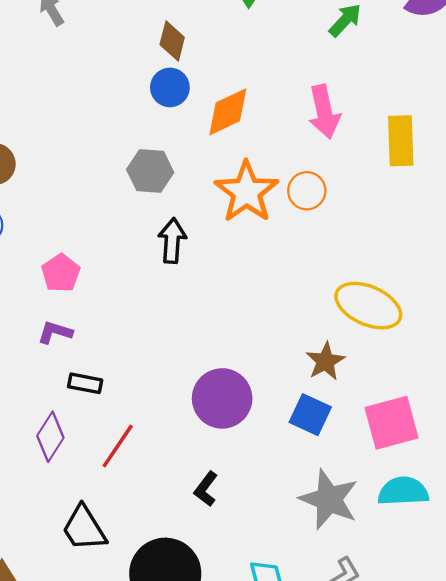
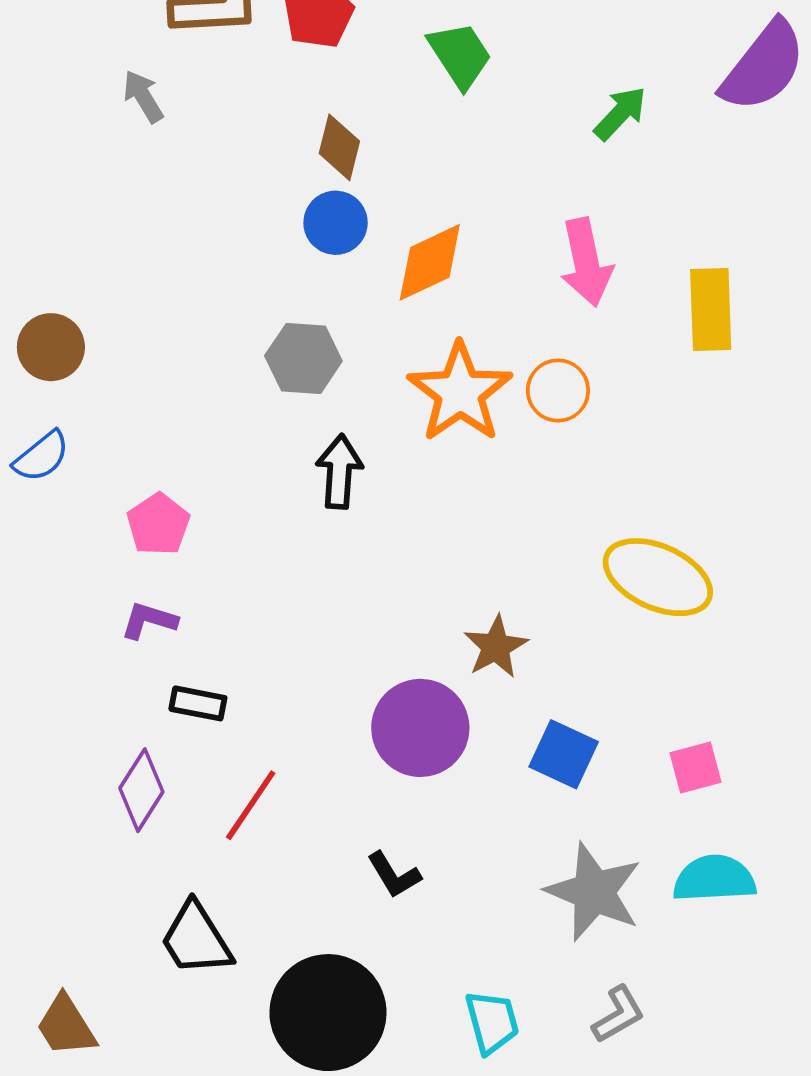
brown star: (325, 361) -> (496, 647), moved
pink square: (392, 423) -> (696, 767), size x0.6
black L-shape: (206, 489) -> (394, 875), turned -68

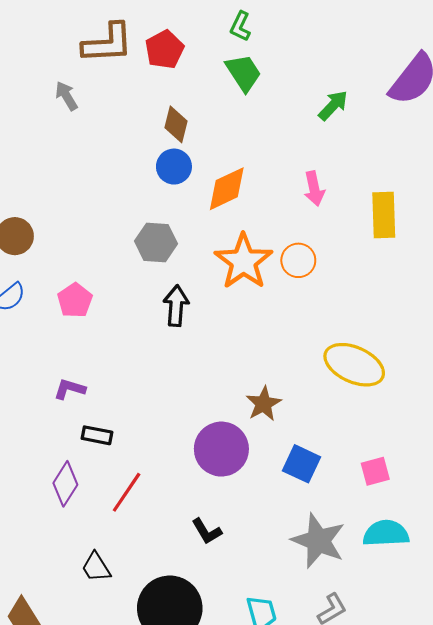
pink arrow: (586, 262) -> (314, 189), size x0.7
pink pentagon: (158, 524) -> (75, 300), moved
black trapezoid: (196, 939) -> (96, 567), size x0.7

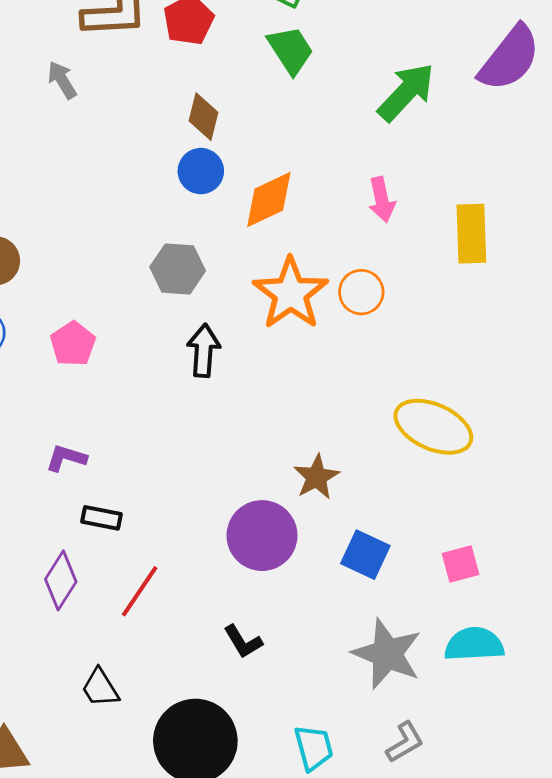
green arrow: (333, 105) -> (406, 92), size x1.5

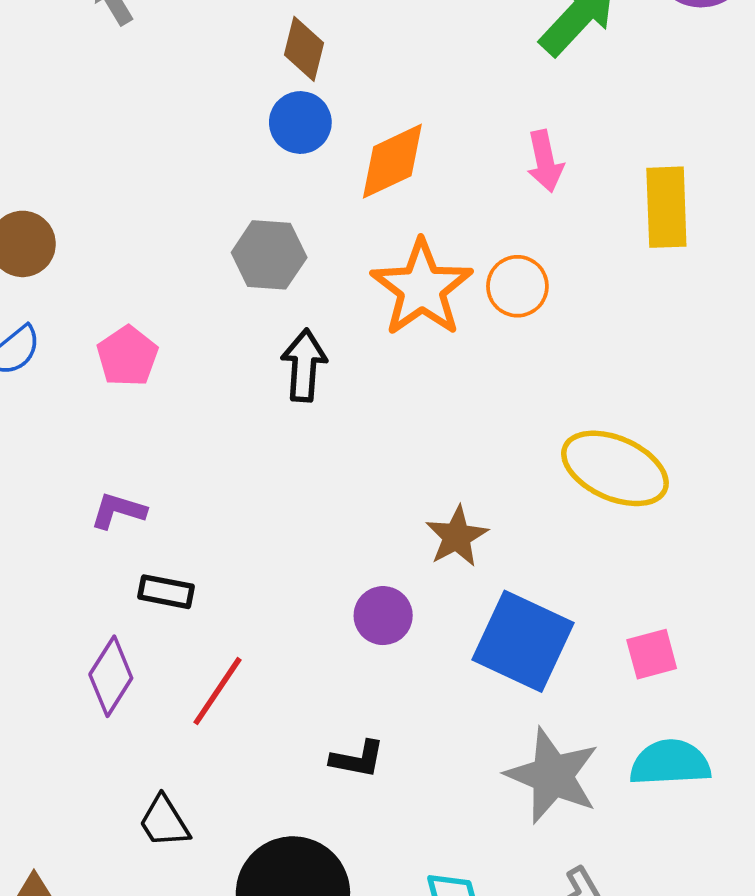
purple circle: (262, 536) -> (383, 616), size x0.6
blue square: (365, 555) -> (523, 641), size x1.5
black L-shape: (243, 642) -> (357, 759), turned -48

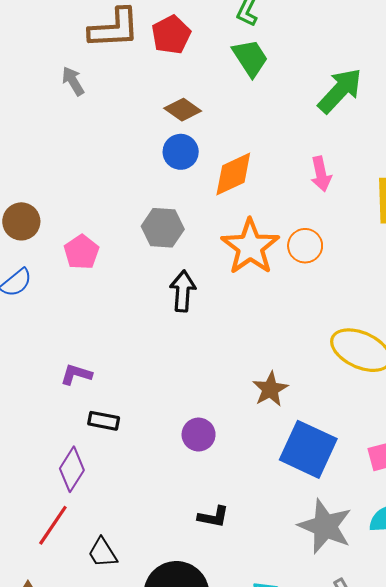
brown diamond: (304, 49) -> (183, 110), turned -69
pink pentagon: (127, 356) -> (81, 252), moved
purple circle: (383, 616) -> (199, 435), moved
red line: (218, 691) -> (53, 525), moved

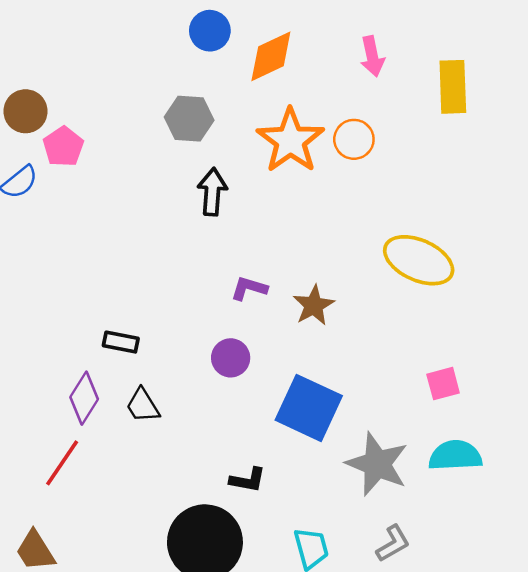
pink pentagon: (81, 252) -> (63, 147), moved
purple L-shape: (76, 374) -> (249, 288), moved
blue square: (308, 449) -> (309, 408), moved
black L-shape: (213, 517) -> (248, 480), moved
black trapezoid: (103, 553) -> (143, 406), moved

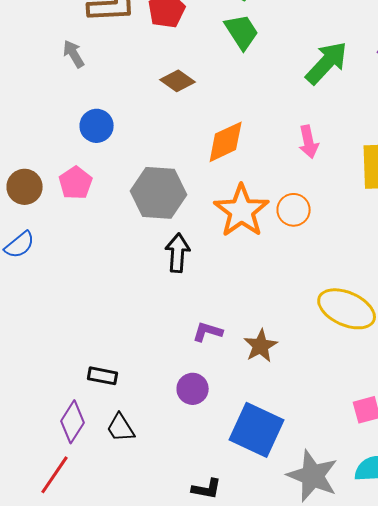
blue circle: (210, 31) -> (97, 126), moved
gray hexagon: (189, 119) -> (159, 193), size x1.4
pink pentagon: (63, 147) -> (76, 183), moved

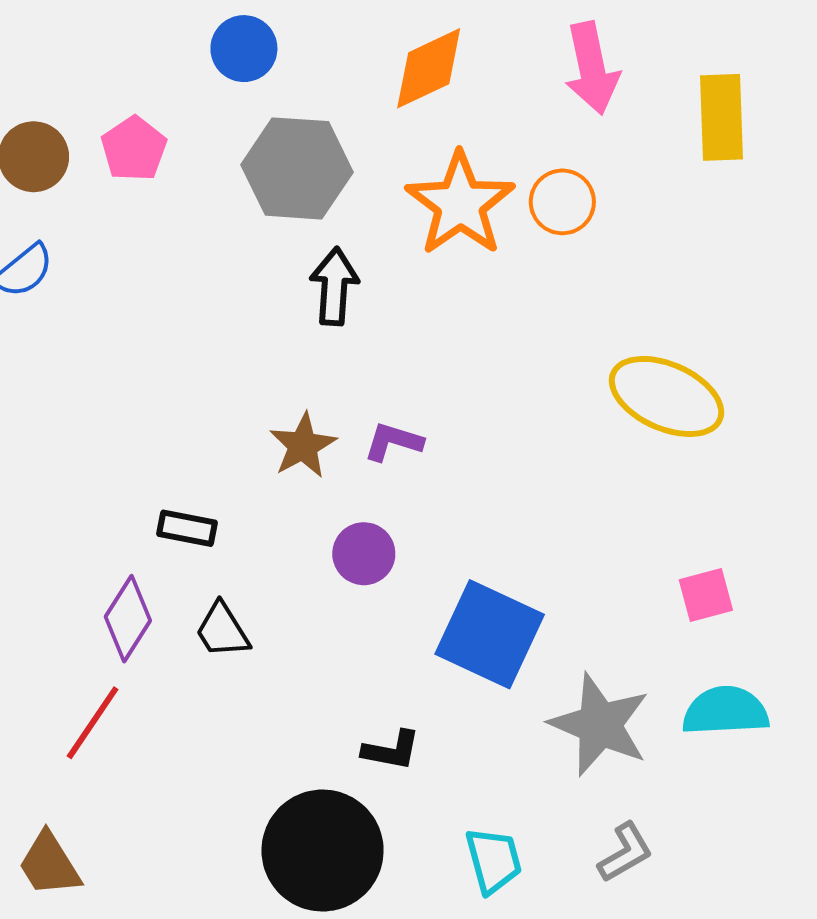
blue circle: (97, 126) -> (244, 49), moved
pink arrow: (309, 142) -> (592, 68), size x1.4
brown star: (261, 346) -> (303, 446), moved

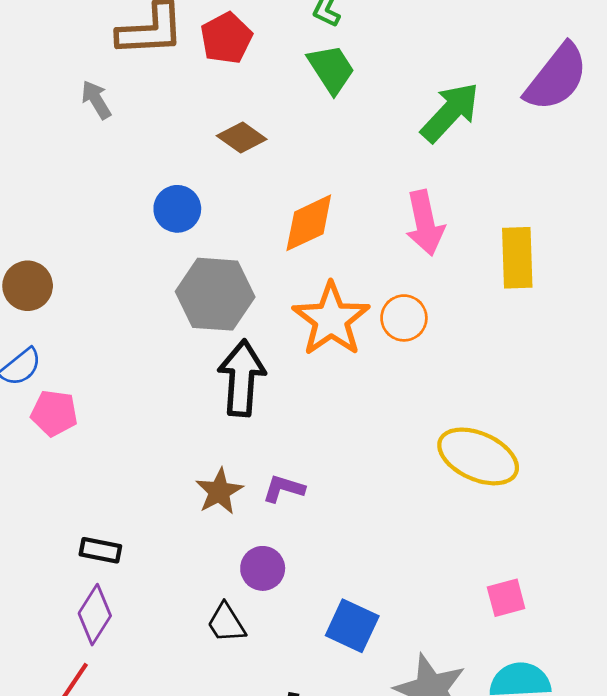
pink pentagon: (134, 149) -> (54, 413), moved, turned -30
black arrow: (334, 286) -> (242, 378), size x1.4
black rectangle: (187, 528) -> (100, 550), moved
black trapezoid: (222, 630) -> (226, 623), moved
blue square: (490, 634) -> (352, 626), size x0.7

